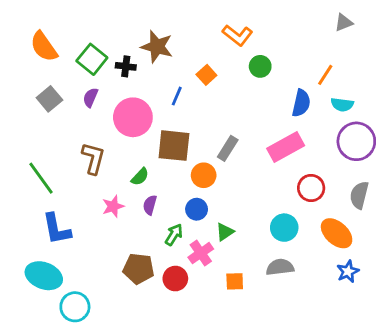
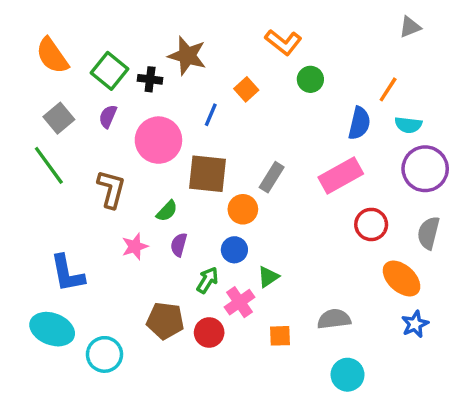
green line: (41, 178) -> (49, 165), moved
cyan circle: (284, 228) -> (348, 375), moved
cyan circle: (75, 307) -> (104, 354), moved

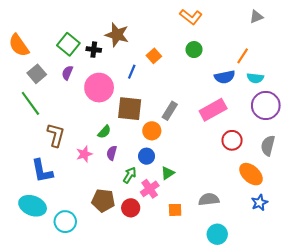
orange L-shape: (283, 42) -> (191, 17), moved
orange semicircle: (52, 56) -> (19, 45), moved
blue semicircle: (359, 123) -> (225, 77), turned 66
brown L-shape: (111, 189) -> (56, 135), moved

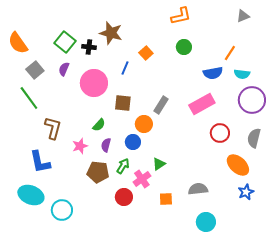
orange L-shape: (191, 17) -> (181, 16), turned -50
brown square: (130, 109) -> (123, 103), size x0.7
blue circle: (147, 156) -> (133, 142), moved
brown pentagon: (103, 200) -> (98, 172), moved

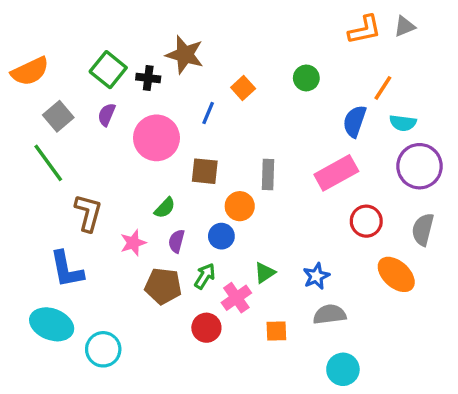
orange L-shape: (181, 16) -> (365, 30), moved
orange semicircle: (18, 43) -> (30, 71), turned -80
blue semicircle: (213, 73) -> (355, 121), turned 120
gray rectangle: (161, 105) -> (268, 175), turned -30
blue star: (246, 192) -> (316, 276), moved

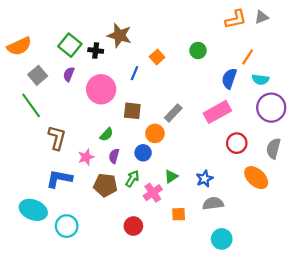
gray rectangle: (268, 175) -> (173, 113), turned 42
blue L-shape: (67, 269) -> (59, 179), moved, turned 112
red circle: (206, 328) -> (133, 226), moved

